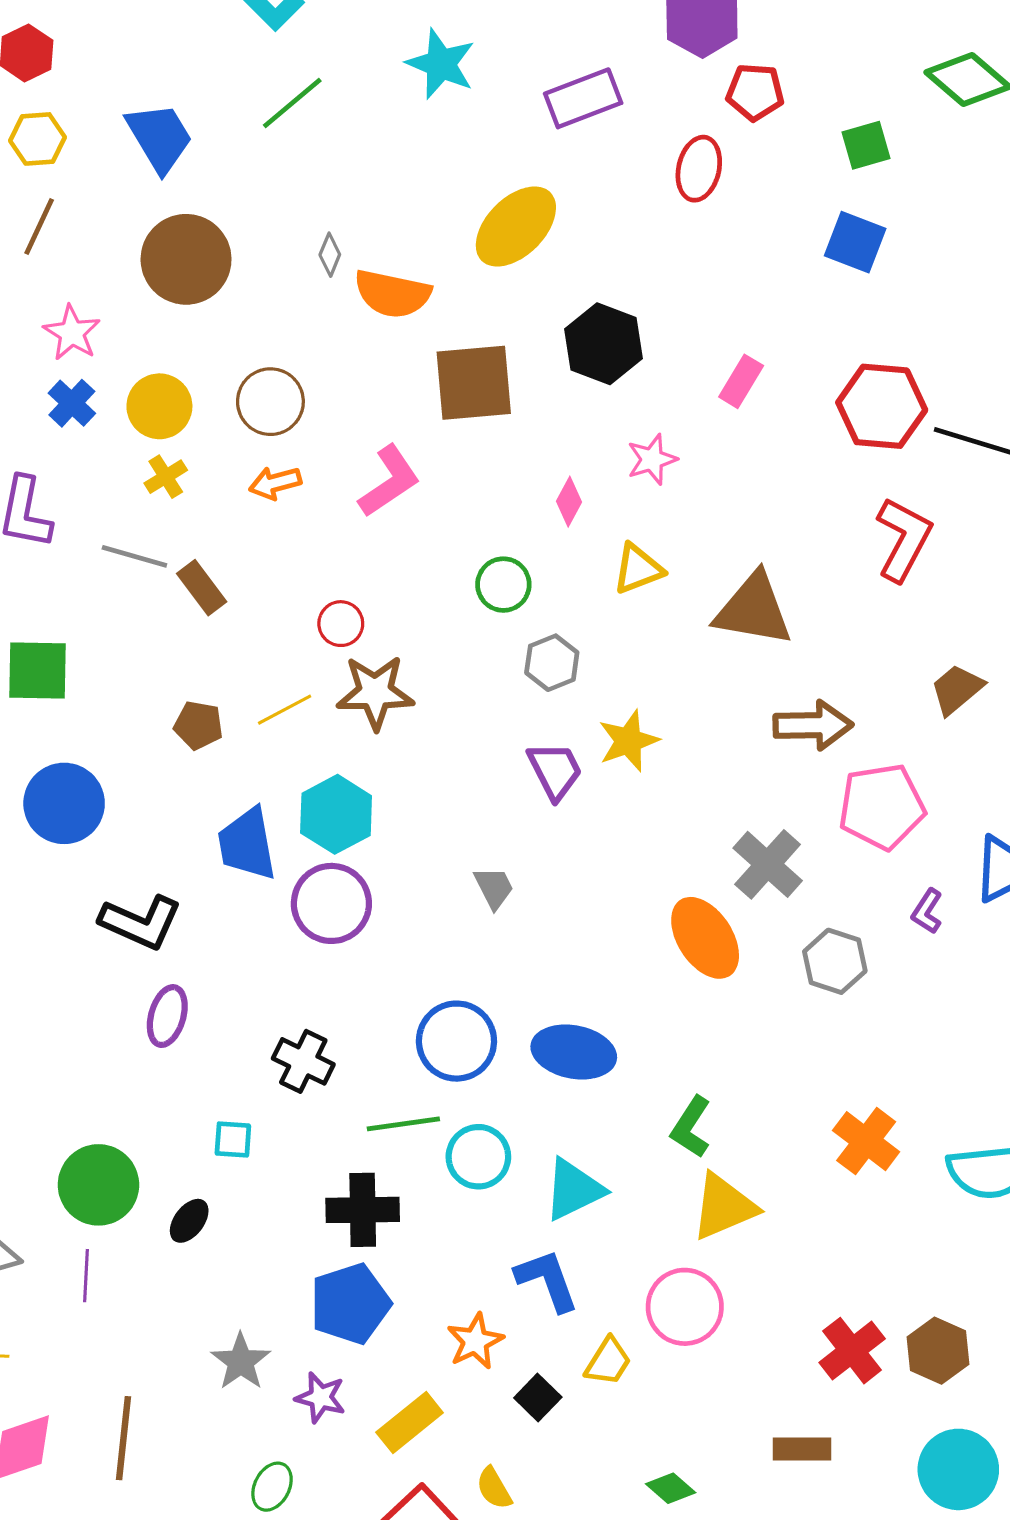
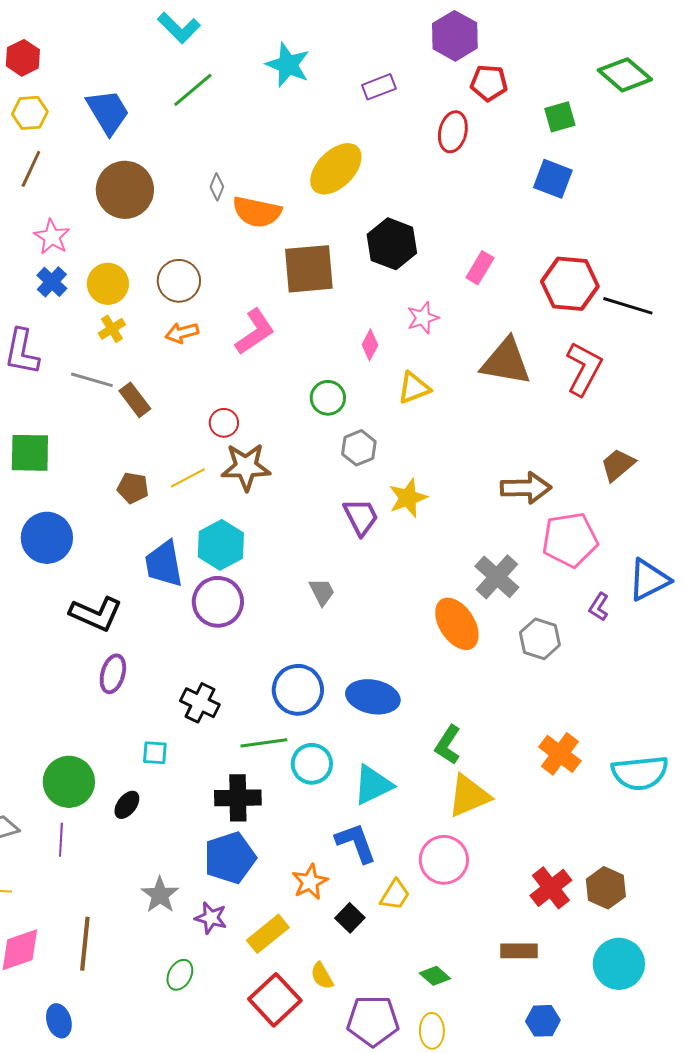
purple rectangle: (583, 98) -> (379, 87), size x0.7
brown triangle: (754, 610) -> (506, 362), moved

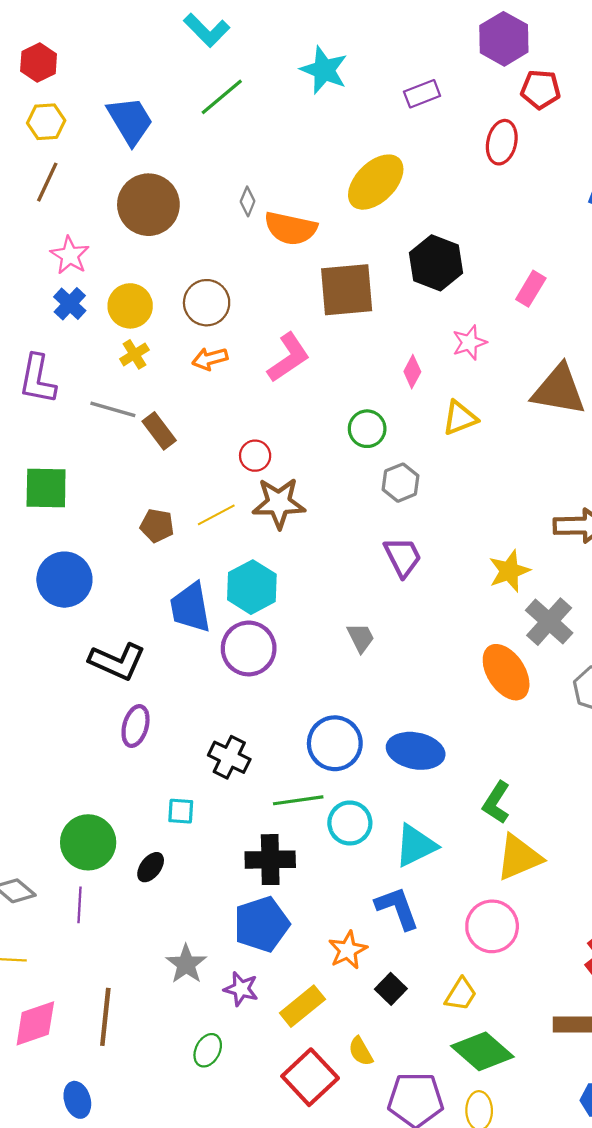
yellow star: (408, 498) -> (509, 571), moved
yellow trapezoid: (395, 895) -> (461, 994), moved
green diamond: (435, 976) -> (482, 1051), size x1.8

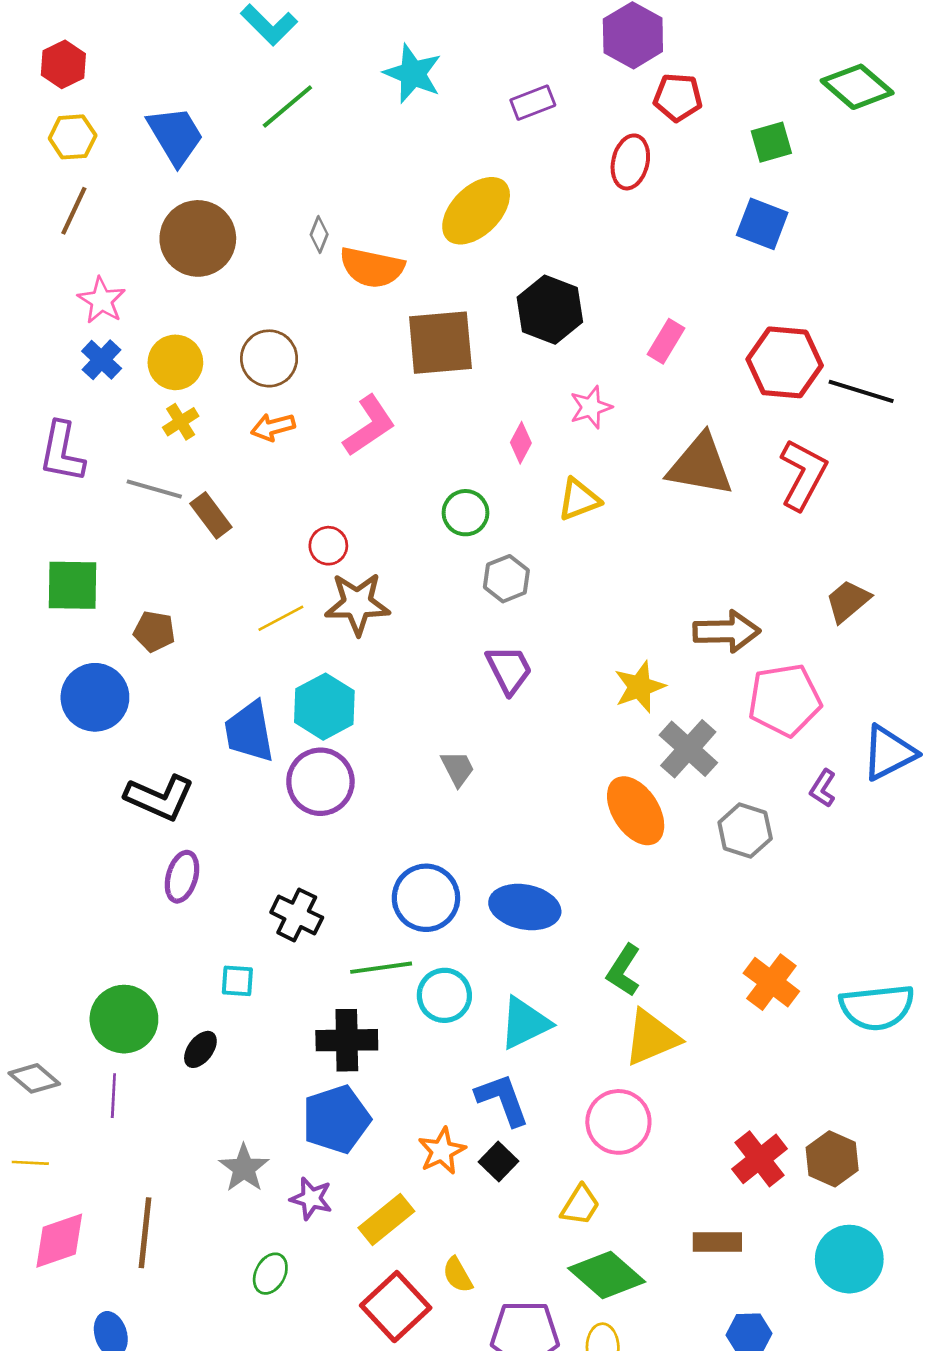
brown pentagon: (157, 526) -> (154, 631), moved
black square: (391, 989) -> (498, 1162), moved

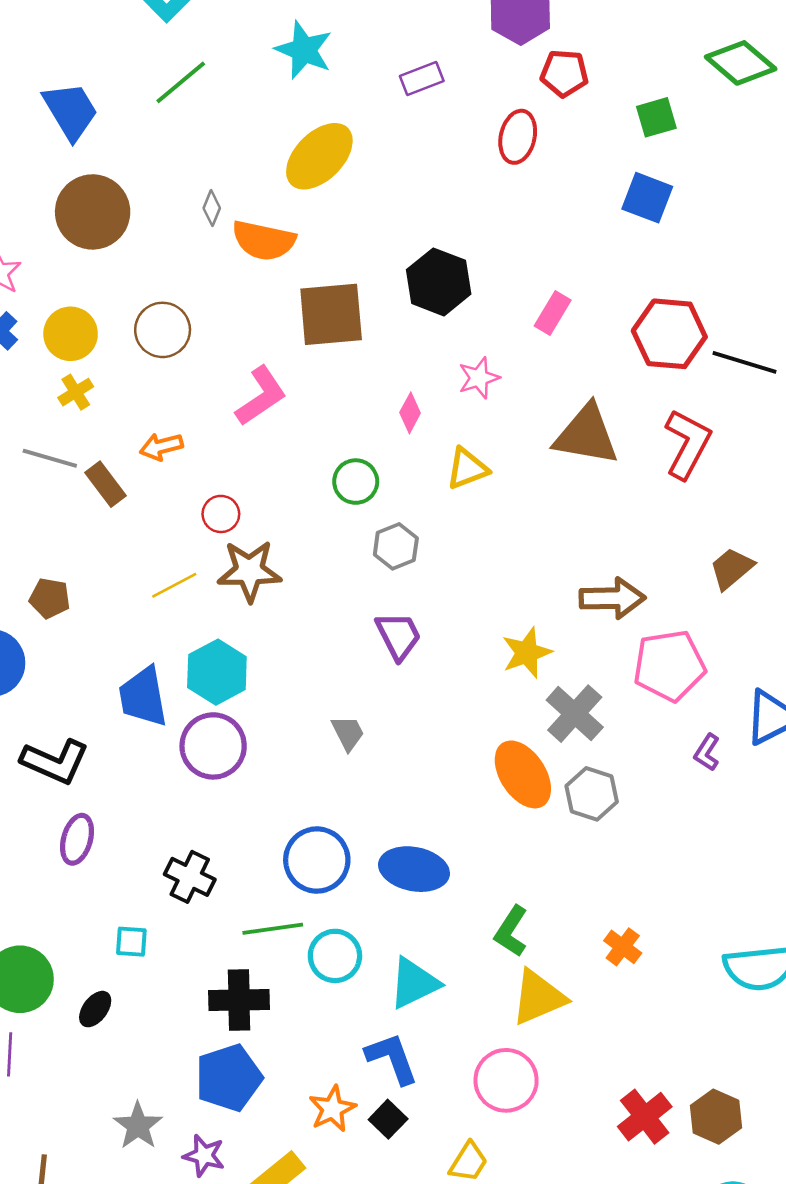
yellow ellipse: (476, 211) -> (319, 156), moved
orange arrow: (273, 427) -> (161, 447), moved
gray hexagon: (745, 831) -> (592, 794), moved
orange cross: (771, 982) -> (623, 947), moved, size x0.7

